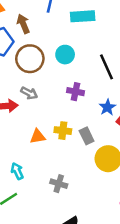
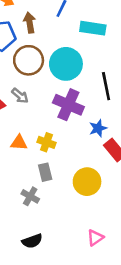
cyan circle: (65, 55) -> (66, 64), size x1.6
purple cross: (76, 92) -> (68, 105), size x1.6
gray rectangle: (87, 136) -> (45, 172), moved

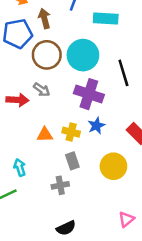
blue star: (98, 128) -> (96, 126), moved
gray cross: (30, 196) -> (60, 185), turned -35

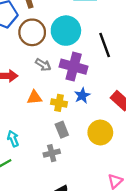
gray arrow: (42, 90) -> (43, 65), moved
orange triangle: (45, 135) -> (34, 98), moved

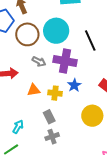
gray rectangle: (62, 130) -> (49, 117), moved
cyan arrow: (13, 139) -> (18, 127), turned 56

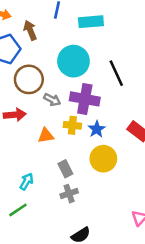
brown circle: (27, 34) -> (29, 79), moved
yellow cross: (55, 93) -> (72, 125), moved
yellow circle: (92, 116) -> (103, 159), moved

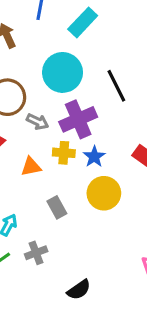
cyan rectangle: (91, 22) -> (83, 22), turned -40
purple cross: (85, 99) -> (78, 119), turned -32
gray cross: (69, 194) -> (36, 253), moved

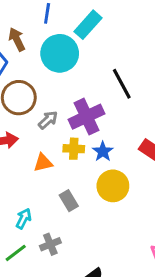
cyan circle: (63, 72) -> (60, 53), moved
gray arrow: (37, 122) -> (48, 120), turned -66

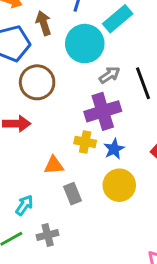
gray arrow: (48, 120) -> (110, 75), moved
orange triangle: (43, 163) -> (54, 165), moved

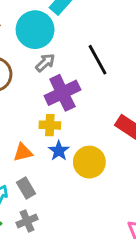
gray arrow: (110, 75) -> (45, 63), moved
blue star: (114, 149) -> (59, 151), moved
gray rectangle: (73, 194) -> (26, 188), moved

